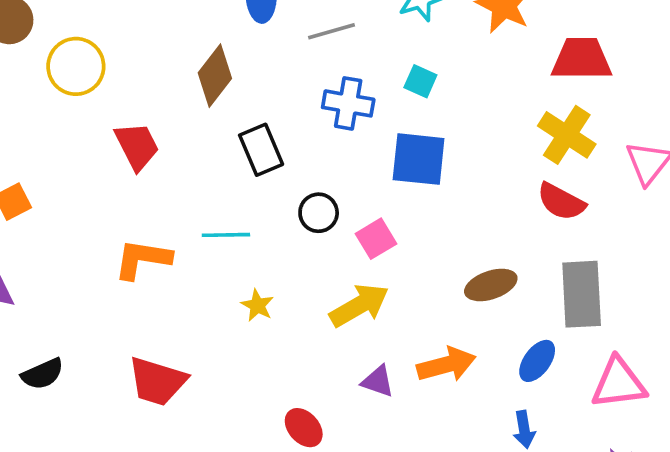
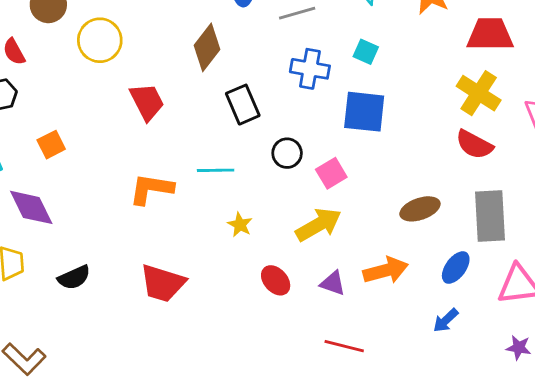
red ellipse: (304, 428) -> (276, 280), moved
blue arrow: (524, 429) -> (446, 320), turned 56

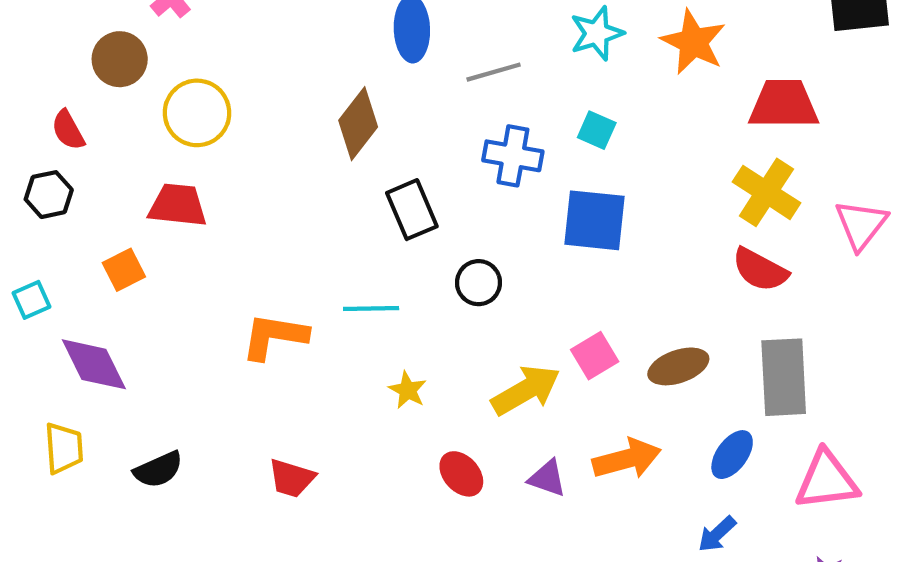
red trapezoid: (147, 102) -> (178, 205), moved, turned -57
pink square: (331, 173) -> (595, 356), moved
red trapezoid: (163, 283) -> (292, 478), size x0.7

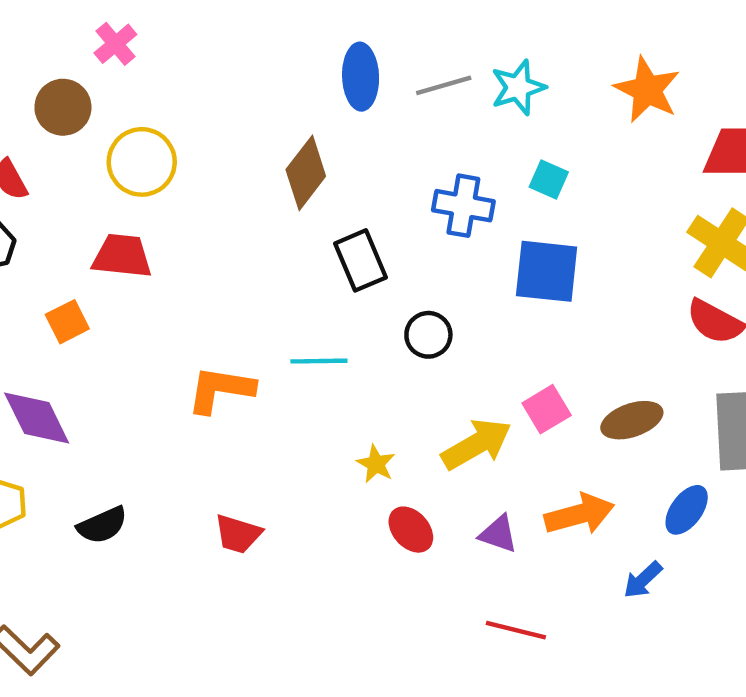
cyan star: (597, 33) -> (518, 88), moved
gray line: (494, 72) -> (444, 85), moved
yellow star: (408, 390) -> (376, 464), moved
blue arrow: (717, 534) -> (643, 580), moved

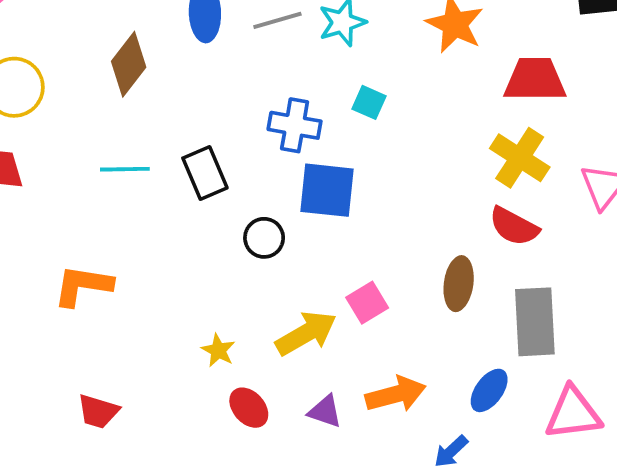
brown diamond: (306, 173) -> (129, 64), moved
blue square: (547, 271) -> (327, 190), moved
cyan line: (319, 361) -> (125, 169), moved
brown ellipse: (632, 420) -> (459, 284), moved, turned -63

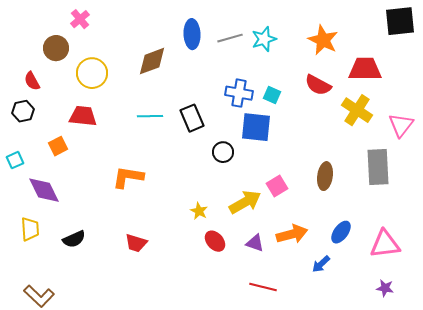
brown diamond: (129, 64) -> (152, 61), turned 32
cyan square: (369, 102) -> (272, 95), moved
red semicircle: (514, 226) -> (318, 85), moved
gray rectangle: (535, 322) -> (378, 167), moved

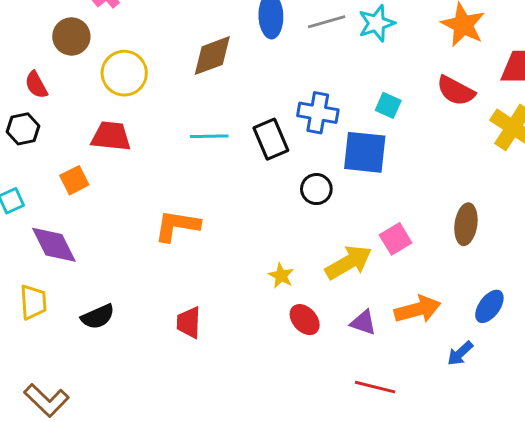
blue cross: (239, 93) -> (318, 113), moved
red trapezoid: (136, 243) -> (189, 323), turned 75

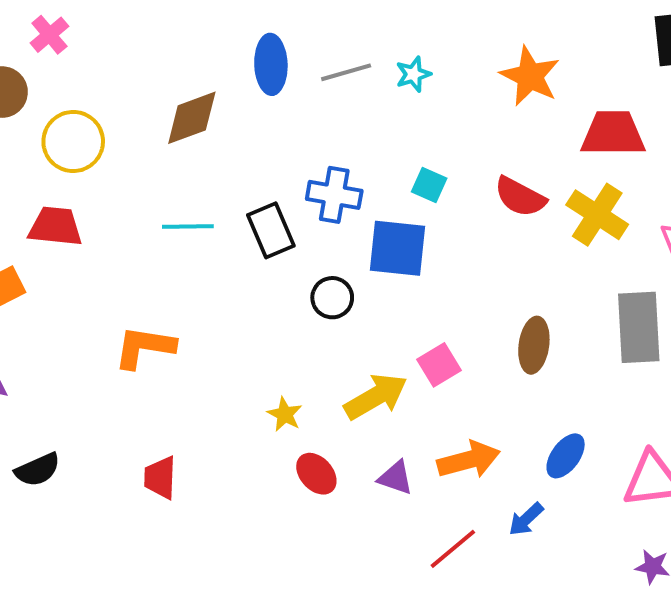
cyan star: (376, 23) -> (413, 74), size x0.7
red semicircle: (456, 91) -> (520, 197), moved
red line: (375, 387) -> (453, 549), moved, turned -54

